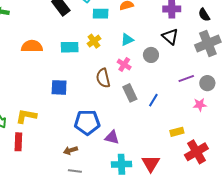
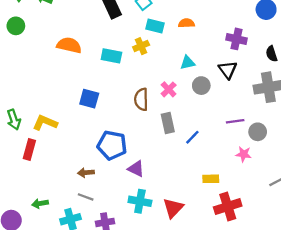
cyan triangle: (127, 40) -> (188, 63), moved
yellow cross: (94, 41) -> (141, 46), moved

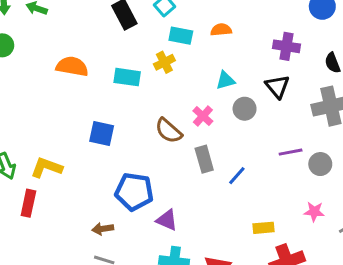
brown semicircle: (141, 99) -> (169, 131), turned -45
pink star: (244, 154) -> (314, 212), moved

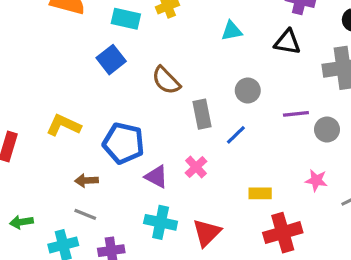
black triangle: (277, 87) -> (287, 42), turned -45
gray circle: (245, 109) -> (248, 90), moved
pink cross: (203, 116) -> (196, 167), moved
blue square: (102, 134) -> (111, 60), moved, turned 35
yellow L-shape: (46, 168) -> (64, 125), moved

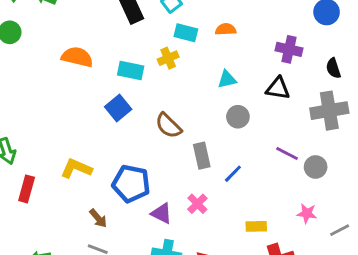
gray circle: (248, 90) -> (238, 117), moved
purple line: (296, 114) -> (287, 153), turned 35
brown arrow: (86, 181) -> (98, 218), turned -126

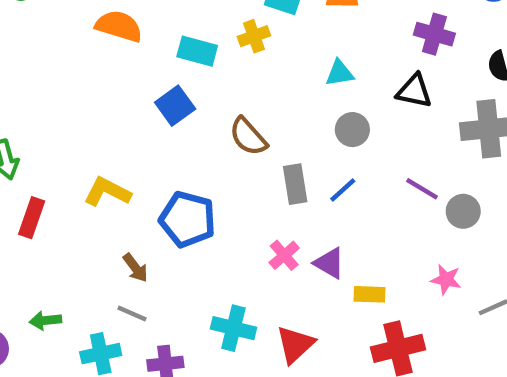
blue line: (233, 174) -> (343, 190), moved
purple triangle: (162, 213) -> (329, 263), moved

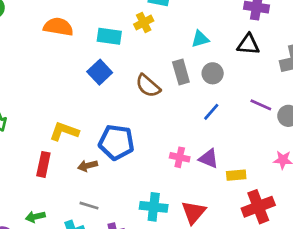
gray rectangle: (295, 184) -> (181, 72), moved
red rectangle: (32, 218) -> (43, 164), moved
pink cross: (284, 255) -> (180, 157), turned -30
brown arrow: (135, 268) -> (88, 166), moved, turned 120

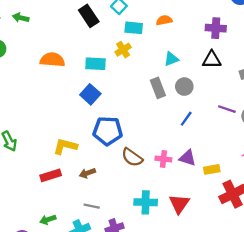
brown semicircle: (148, 86) -> (132, 157), moved
blue pentagon: (116, 142) -> (108, 131), moved
red rectangle: (43, 164) -> (51, 175), turned 66

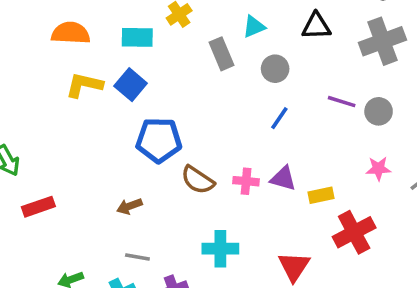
gray rectangle: (158, 88) -> (221, 54), moved
yellow L-shape: (65, 146) -> (84, 85), moved
red rectangle: (51, 175) -> (38, 207), moved
red triangle: (179, 204) -> (294, 266), moved

